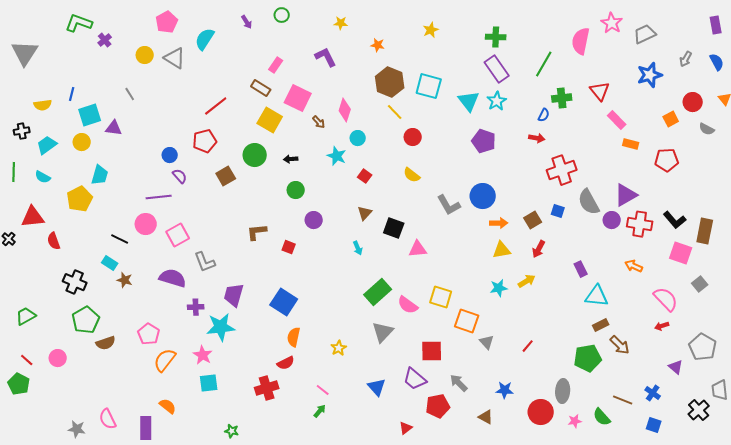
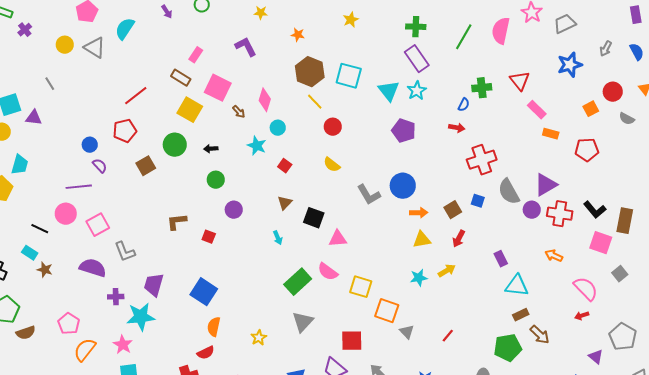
green line: (544, 64) -> (464, 37), moved
pink semicircle: (408, 305) -> (328, 272), moved

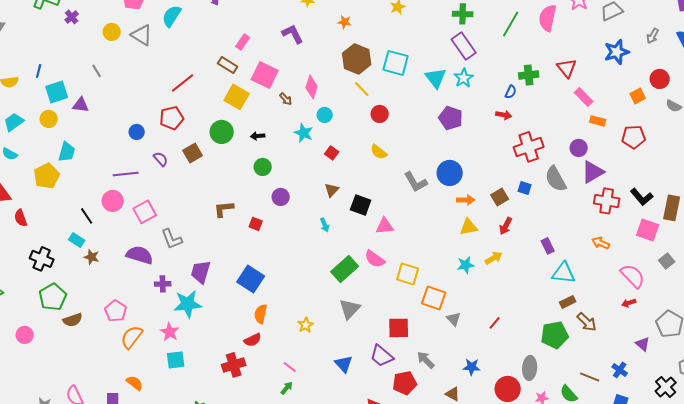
purple semicircle: (100, 166) -> (161, 159), moved
purple circle: (532, 210) -> (579, 148), moved
black line: (40, 229) -> (87, 216), turned 30

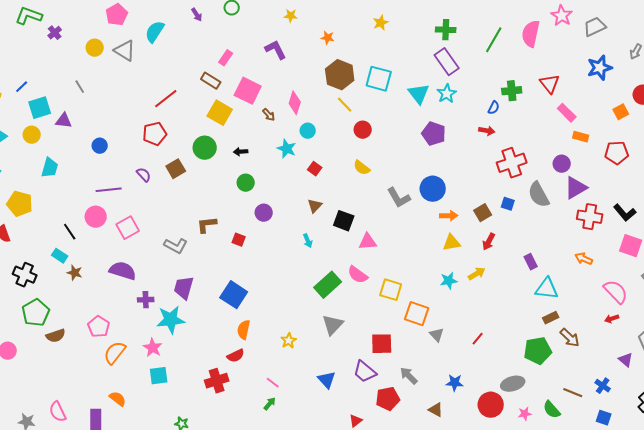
blue line: (39, 71) -> (22, 87), turned 32
blue circle: (137, 132) -> (100, 146), moved
yellow pentagon: (47, 176) -> (20, 204), moved, turned -30
gray L-shape: (172, 239) -> (176, 246), moved, turned -40
gray ellipse: (530, 368) -> (513, 384), turned 70

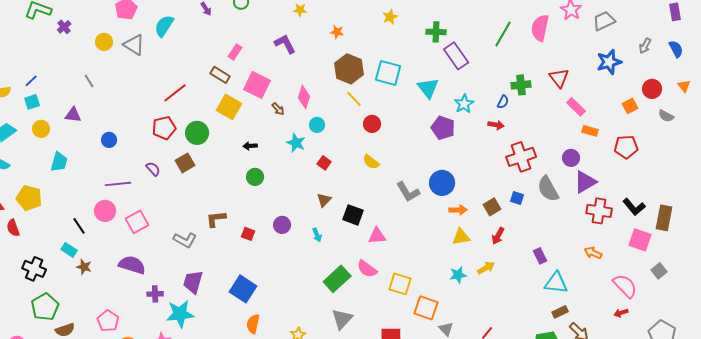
green cross: (446, 30) -> (436, 32), moved
cyan star: (447, 94) -> (464, 104), moved
cyan square: (40, 108) -> (32, 102), moved, size x0.7
green circle: (205, 148) -> (197, 133), moved
purple circle: (264, 213) -> (282, 225), moved

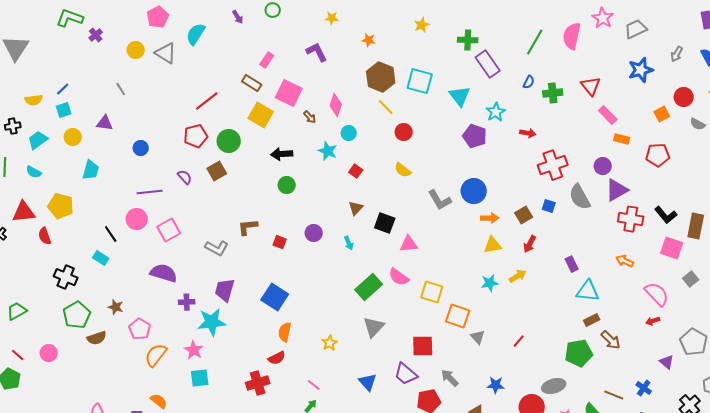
blue semicircle: (503, 102) -> (529, 82), moved
black arrow: (250, 146) -> (282, 154), size x1.5
brown star: (84, 267) -> (116, 307), moved

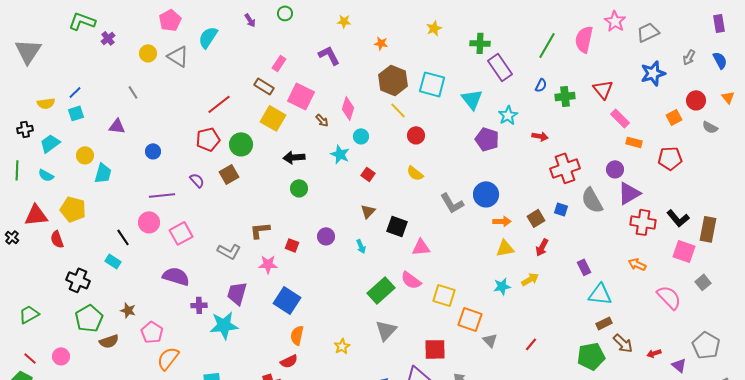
yellow circle: (73, 137) -> (85, 155), moved
red arrow: (653, 321) -> (654, 353), moved
pink star: (194, 350) -> (268, 264), moved, turned -30

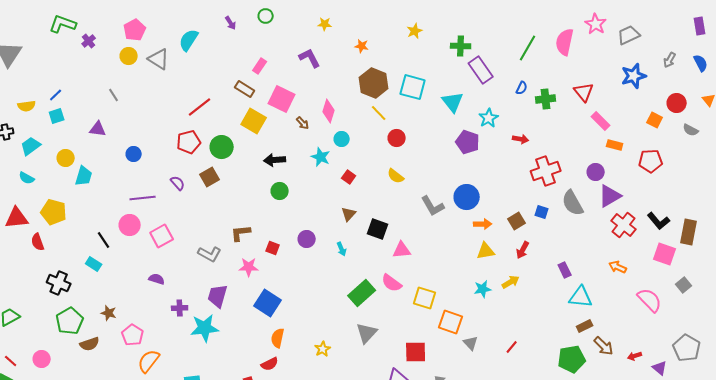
pink pentagon: (170, 20) -> (135, 30), moved
orange square: (674, 117) -> (655, 120), turned -35
red cross: (643, 222) -> (624, 225), turned 30
purple semicircle: (176, 276) -> (157, 279), size x0.6

